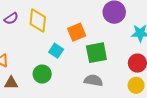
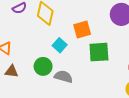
gray semicircle: (93, 80) -> (63, 77), moved

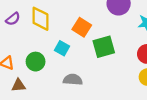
orange square: (82, 29) -> (82, 27), turned -30
green circle: (43, 66) -> (36, 62), moved

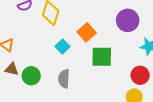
green circle: (36, 62) -> (31, 76), moved
gray semicircle: (73, 80) -> (64, 79), turned -108

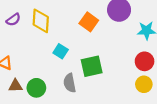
orange square: (87, 32) -> (89, 22), moved
green square: (102, 57) -> (92, 66), moved

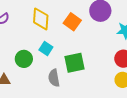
yellow diamond: (41, 21) -> (41, 19), moved
green circle: (36, 88) -> (24, 59), moved

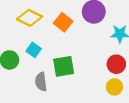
yellow diamond: (41, 19) -> (30, 18), turned -70

